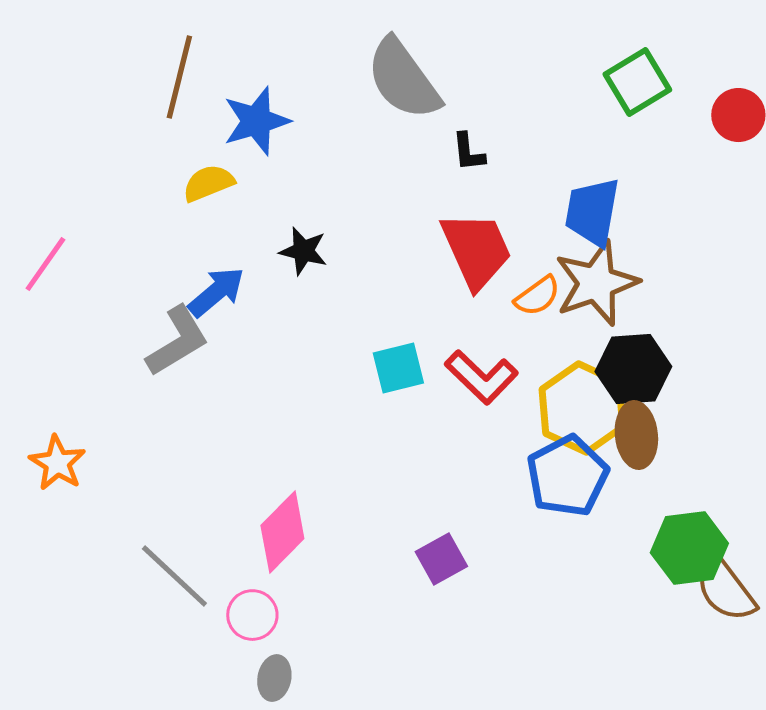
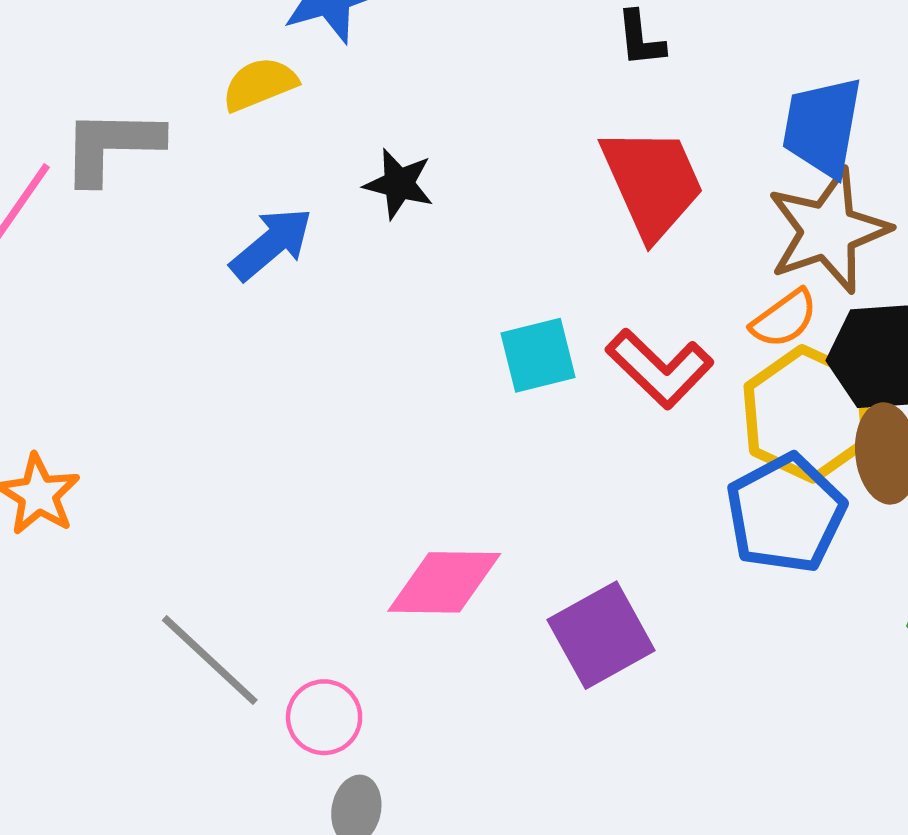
orange semicircle: (537, 296) -> (784, 319), moved
gray L-shape: (177, 341) -> (112, 146), moved, turned -148
pink diamond: (282, 532) -> (444, 582), moved, turned 46
purple square: (441, 559) -> (601, 635), size x1.4

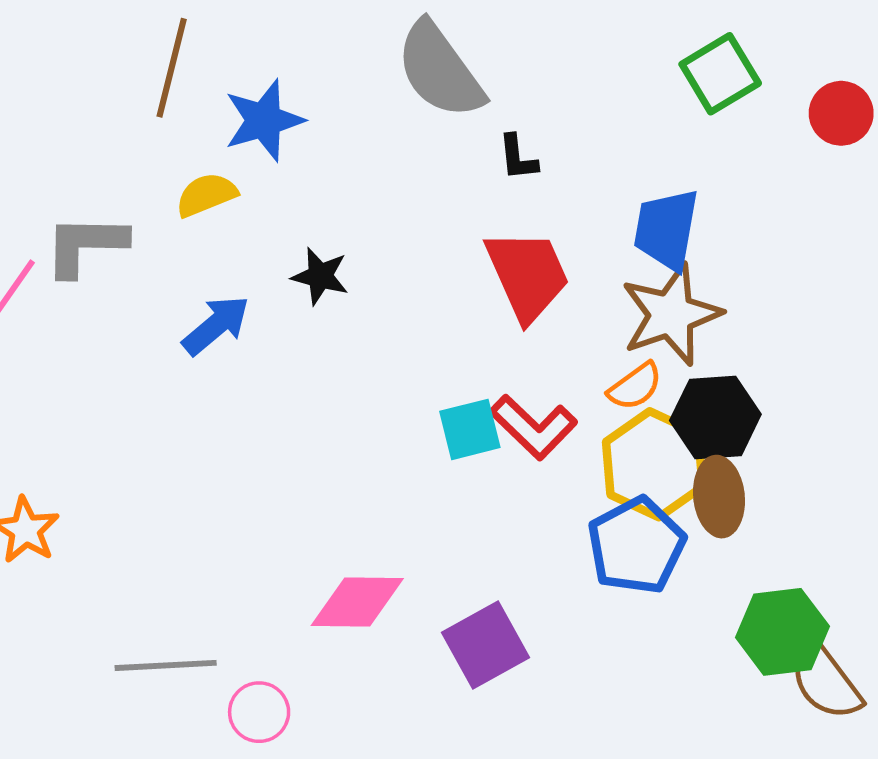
cyan square: (538, 355) -> (470, 429), moved
gray line: (210, 660) -> (166, 665), turned -46

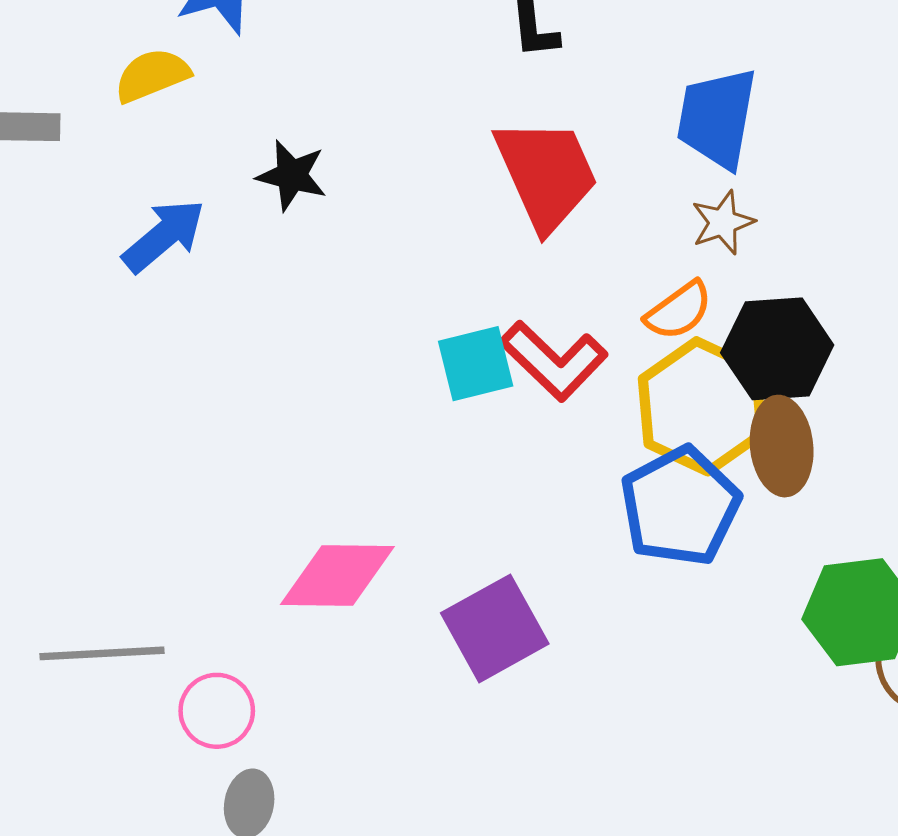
brown star: (671, 314) -> (723, 222), size x0.5

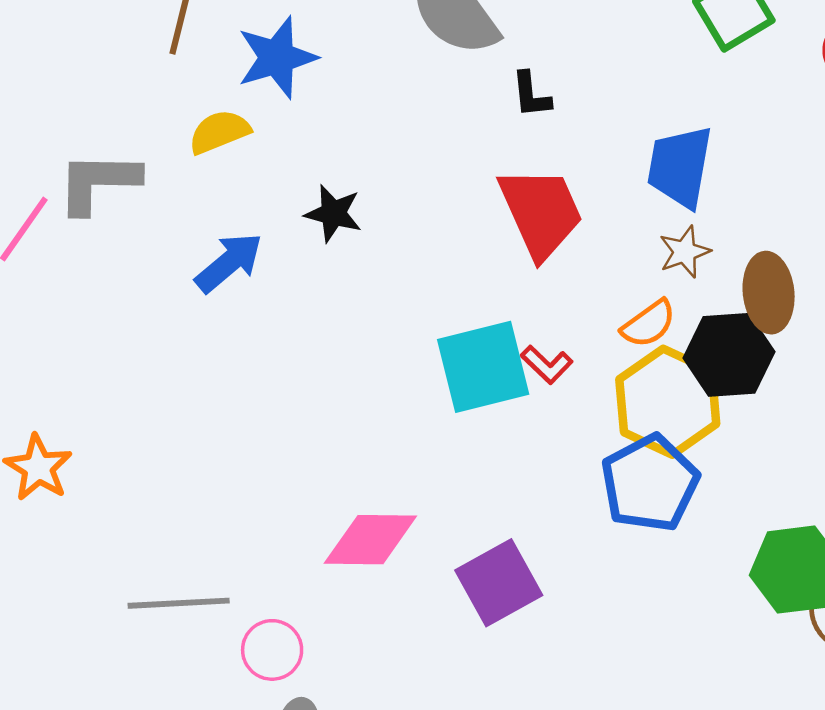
red L-shape: (554, 361) -> (547, 365), size x0.6
cyan square: (476, 364) -> (483, 367), size x1.5
brown ellipse: (782, 446) -> (769, 293), moved

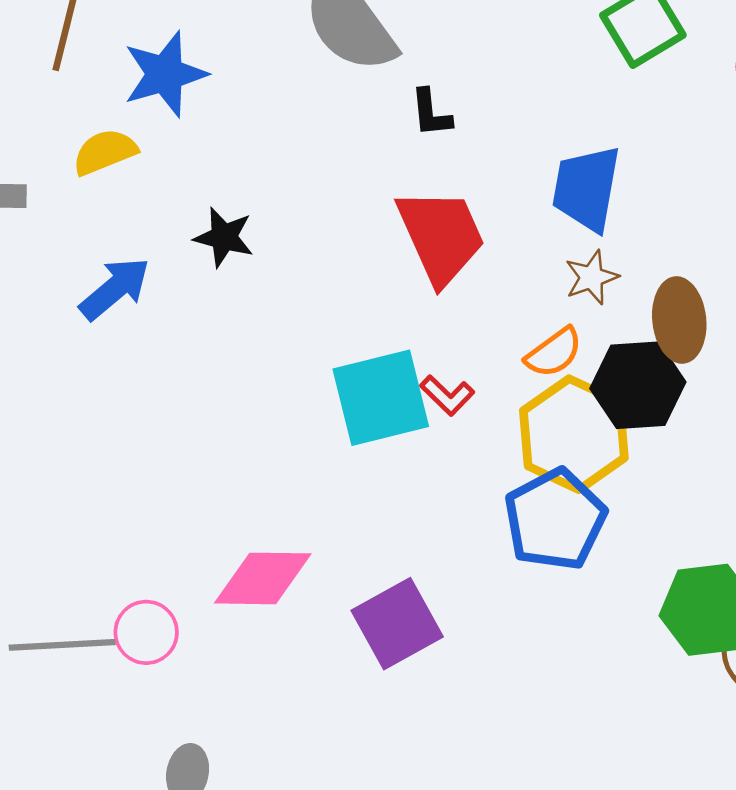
pink circle: (272, 650) -> (146, 632), moved

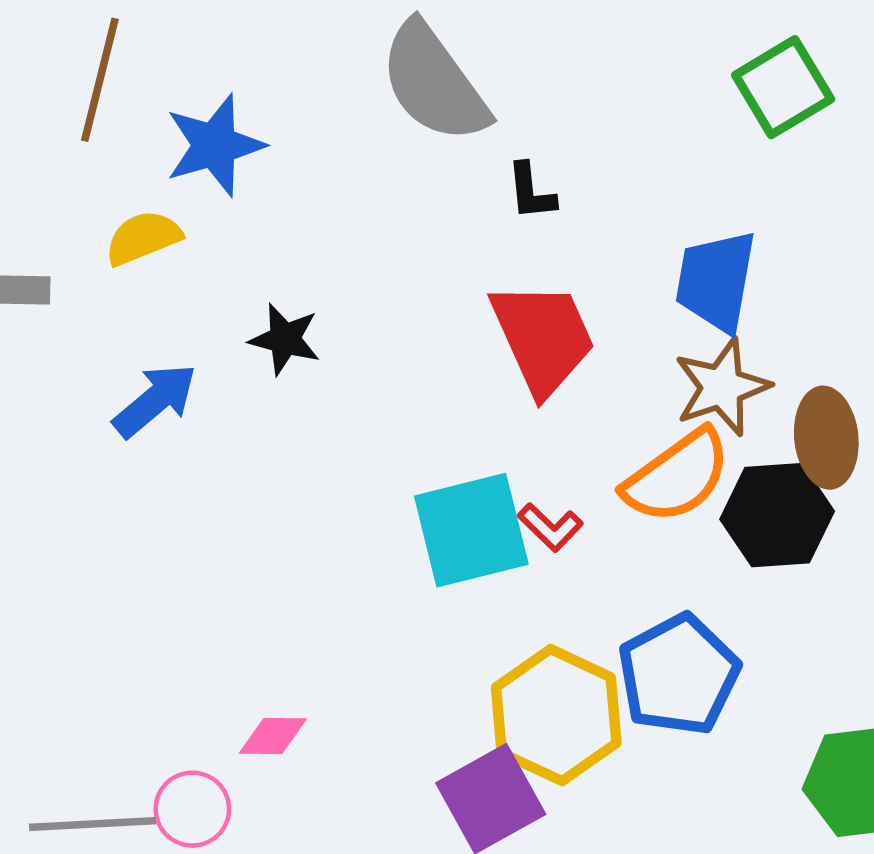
brown star: (591, 277) -> (722, 387), size x1.5
orange semicircle: (554, 353) -> (677, 476), size x1.6
yellow hexagon: (574, 434) -> (556, 715), moved
pink diamond: (263, 578) -> (273, 736), moved, size x0.6

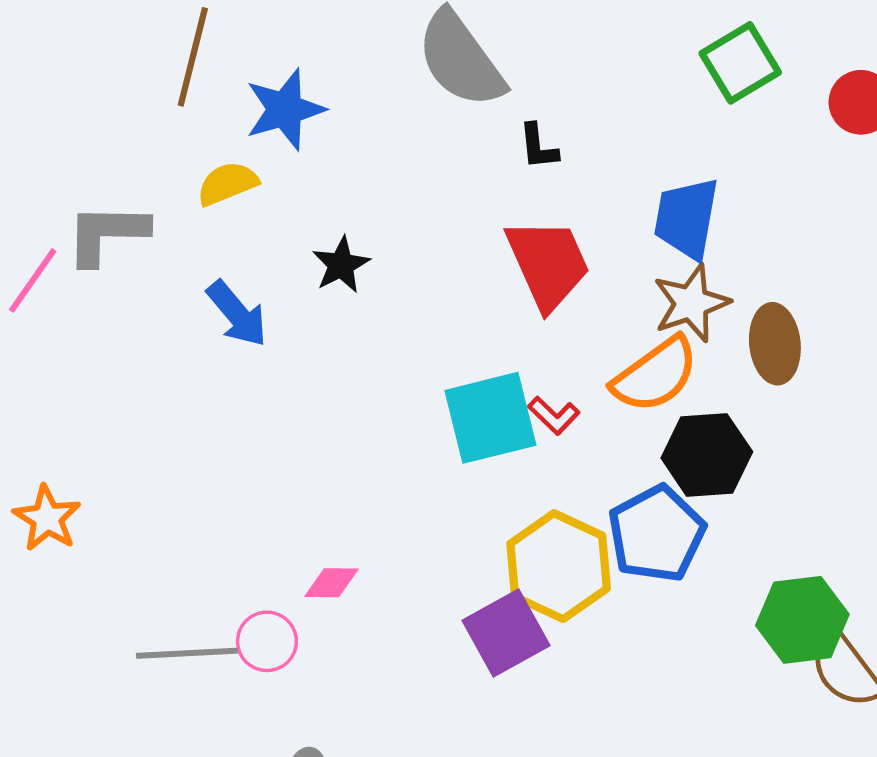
black star: (285, 339) -> (341, 265), turned 30
blue arrow: (155, 400) -> (237, 314), turned 90
black hexagon: (777, 515) -> (707, 455), moved

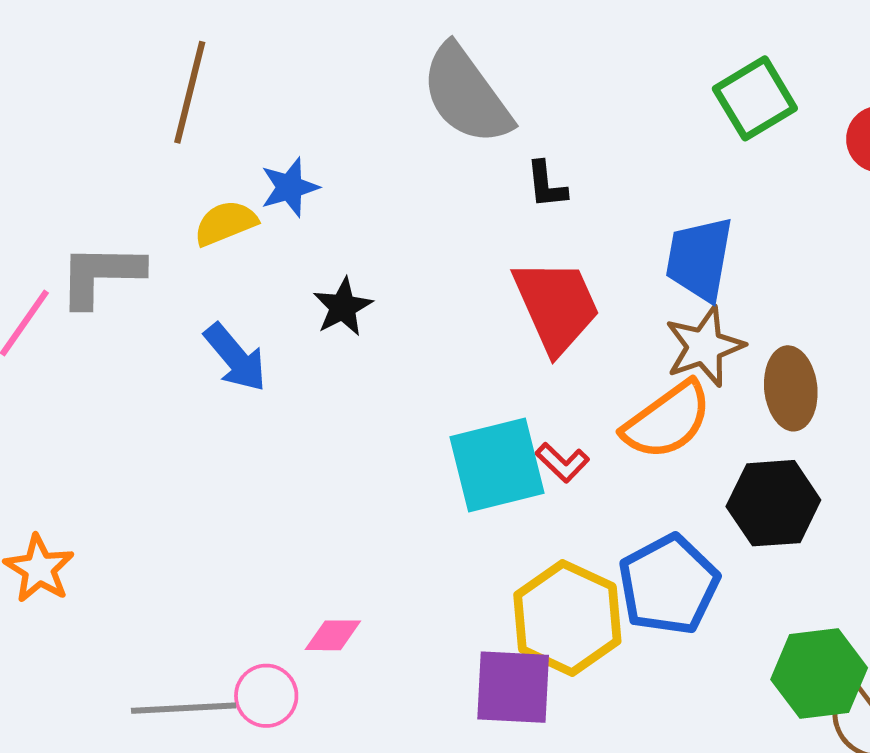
blue star: (285, 109) -> (290, 187), moved, size x0.7
black hexagon: (707, 455) -> (773, 503), moved
purple square: (506, 633) -> (513, 687), turned 32

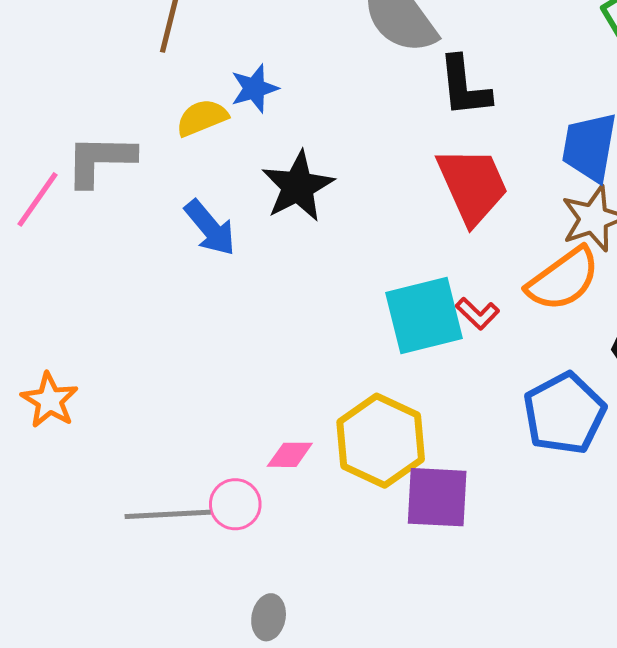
black L-shape: (546, 185) -> (464, 86), size x1.6
black star: (343, 307) -> (298, 186), size x1.5
yellow hexagon: (567, 618) -> (381, 441), moved

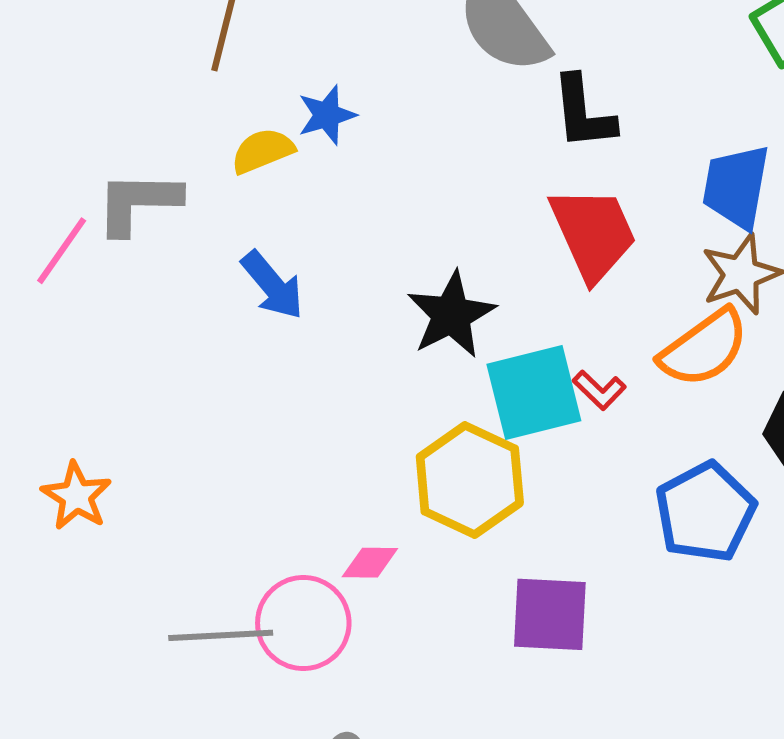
black star: (298, 186) -> (451, 315), moved
yellow hexagon: (381, 441) -> (470, 480), moved
pink circle: (235, 504) -> (303, 623), size x1.5

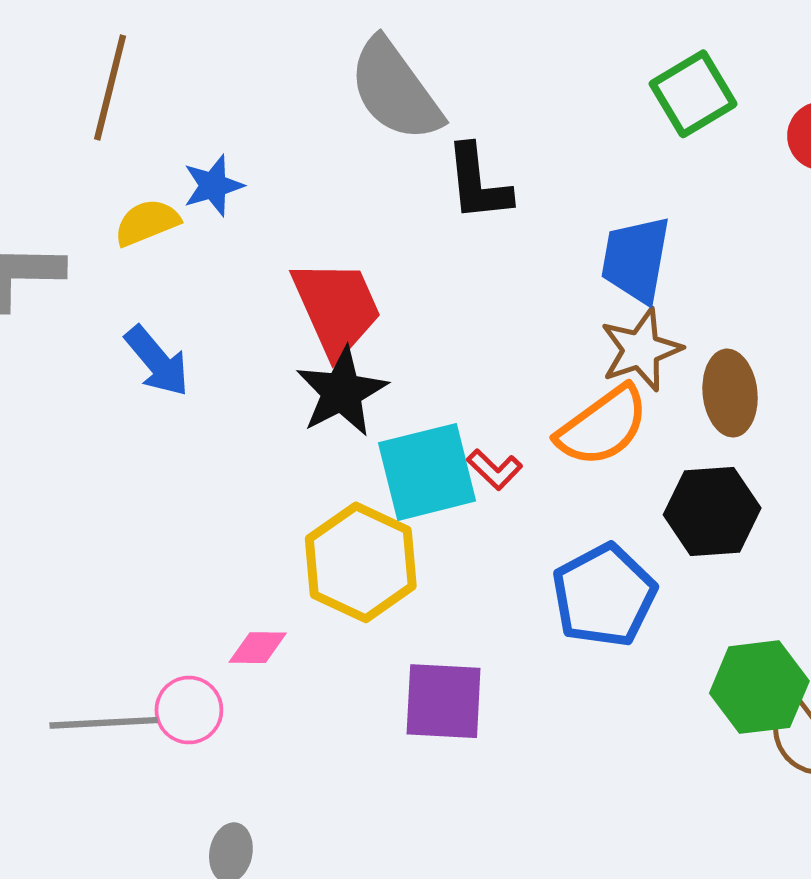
red trapezoid: (593, 233) -> (337, 308), moved
pink circle: (303, 623) -> (189, 710), size x0.7

